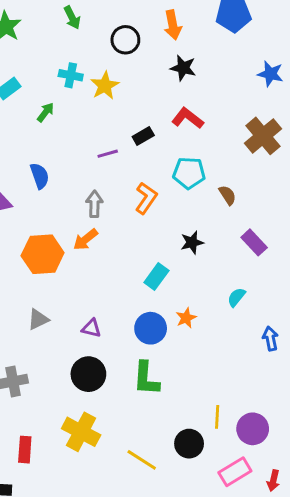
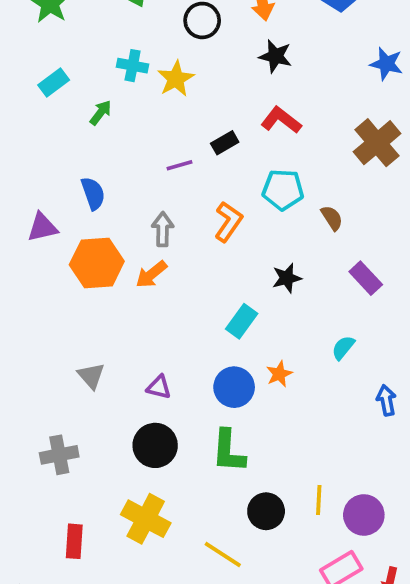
orange hexagon: (43, 254) -> (97, 263), moved
gray triangle: (38, 319) -> (91, 376), turned -45
black circle: (189, 444) -> (266, 511), moved

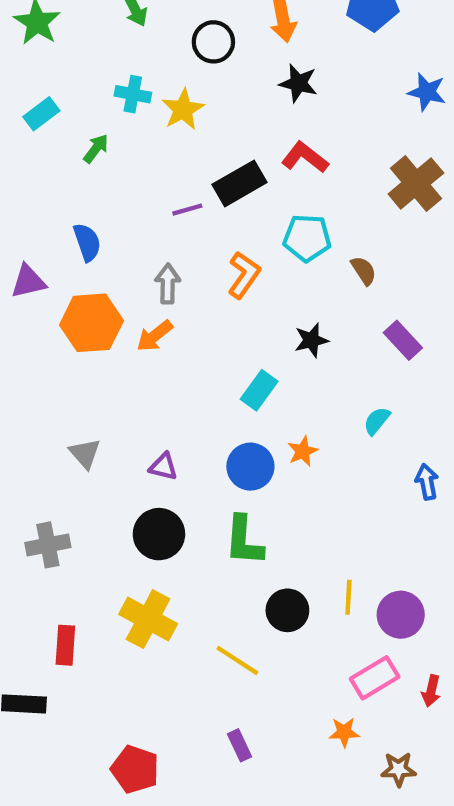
black rectangle: (225, 143) -> (240, 183), size x1.6

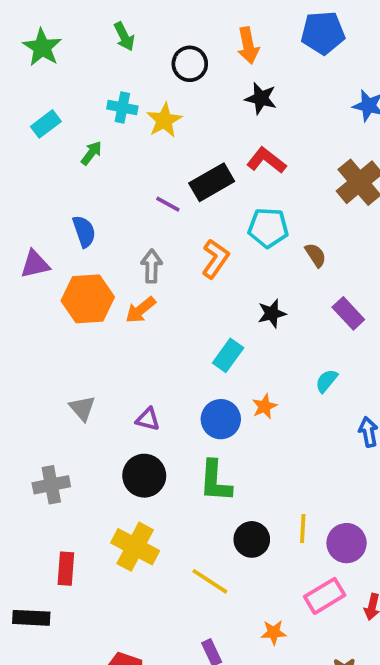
purple line: (187, 210) -> (168, 204), turned 45
orange star: (344, 732) -> (274, 632), moved

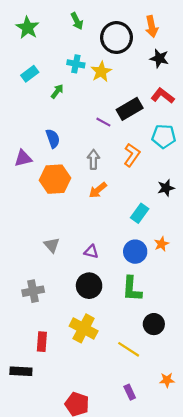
black circle: (190, 64) -> (116, 38), size x1.5
orange arrow: (141, 310) -> (98, 190), moved

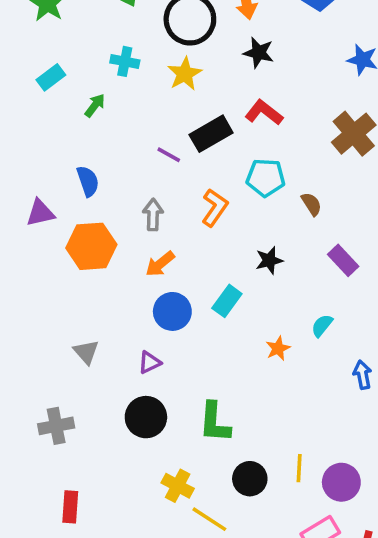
yellow star: (101, 72) -> (185, 74), moved
orange star: (162, 244) -> (278, 348), moved
purple triangle: (91, 252) -> (149, 363), turned -40
blue circle: (135, 252) -> (172, 311), moved
yellow cross: (84, 328) -> (178, 486), moved, size x0.7

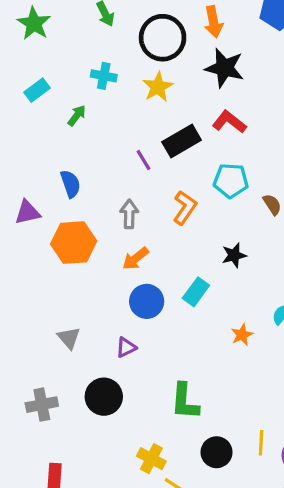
black star: (259, 53) -> (224, 68), size x1.4
purple line: (169, 155) -> (143, 160), turned 30
black circle: (146, 417) -> (104, 397), moved

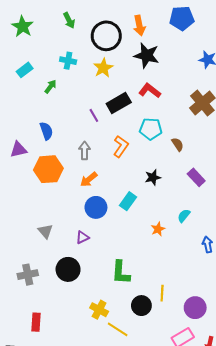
yellow line: (261, 443) -> (162, 293), moved

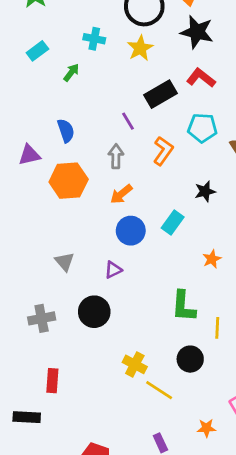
purple line: (94, 115) -> (128, 121), moved
green L-shape: (121, 272) -> (183, 306), moved
yellow line: (162, 293) -> (217, 328), moved

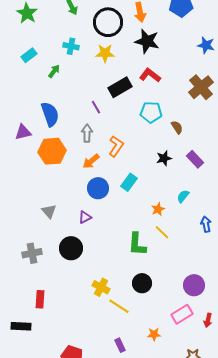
yellow star: (140, 48) -> (105, 53), turned 30
blue semicircle: (66, 131) -> (50, 114), size x1.4
orange L-shape: (163, 151) -> (116, 146), moved
black star: (205, 191) -> (164, 158), moved
yellow line: (217, 328) -> (162, 232), moved, turned -49

